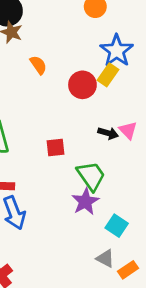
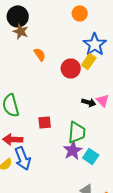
red square: (55, 147) -> (45, 122), moved
green trapezoid: (91, 176) -> (77, 132), turned 40
cyan square: (117, 226) -> (91, 156), moved

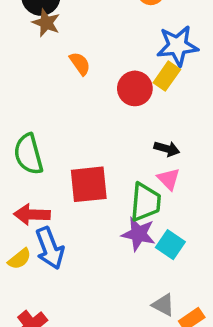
blue star: (95, 44) -> (177, 46), turned 30
pink triangle: (103, 100) -> (169, 179), moved
red square: (45, 122) -> (89, 184), size x1.6
purple star: (73, 150) -> (138, 234), turned -30

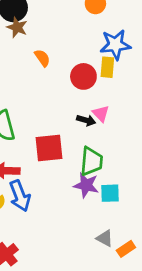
yellow rectangle: (167, 76) -> (107, 67), turned -30
black arrow: (167, 149) -> (86, 120), moved
pink triangle: (169, 179) -> (101, 114), moved
cyan square: (170, 245) -> (110, 193), turned -36

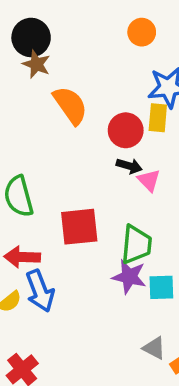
orange semicircle: (42, 58) -> (70, 105), size x1.6
black arrow: (86, 120) -> (129, 166), moved

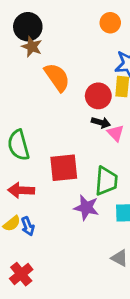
purple star: (129, 277) -> (86, 208), moved
blue arrow: (40, 291) -> (28, 226), moved, size x0.6

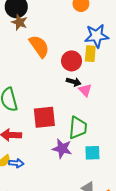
blue arrow: (28, 226) -> (16, 163), turned -64

